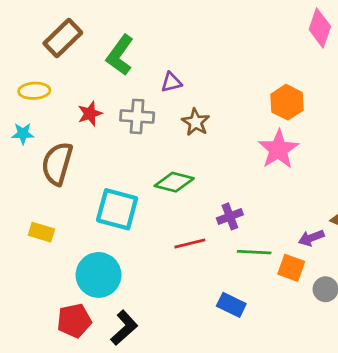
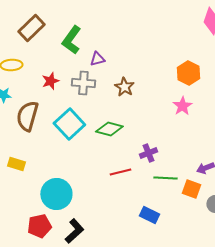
purple triangle: (171, 82) -> (97, 59), moved
pink star: (278, 149) -> (182, 106), size x0.7
cyan square: (117, 209) -> (69, 124), moved, turned 32

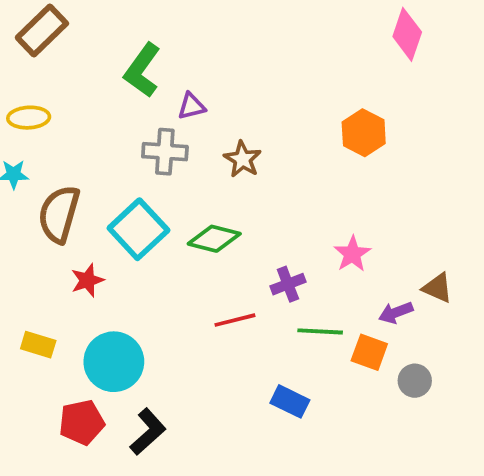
brown rectangle: (31, 28) -> (42, 31), moved
red star: (50, 81) -> (87, 280), moved
pink star: (182, 106) -> (352, 254), moved
yellow rectangle: (16, 164) -> (38, 345), moved

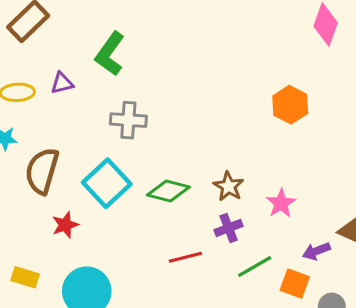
purple triangle: (191, 106) -> (62, 83), moved
brown star: (243, 159) -> (229, 186), moved
green line: (320, 331) -> (255, 267), turned -33

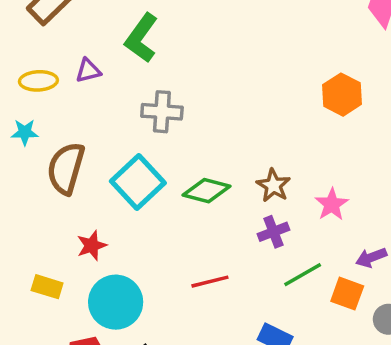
red star: (65, 225) -> (92, 246), moved
red line: (185, 257) -> (210, 282), moved

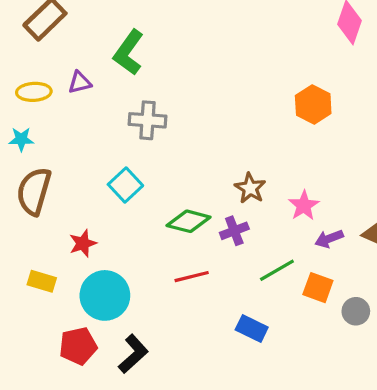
brown semicircle: (66, 168) -> (34, 191), moved
cyan square: (138, 182) -> (125, 185), size x0.7
green diamond: (207, 191) -> (189, 221), moved
purple cross: (273, 232) -> (234, 231), moved
purple arrow: (371, 258) -> (329, 239), moved

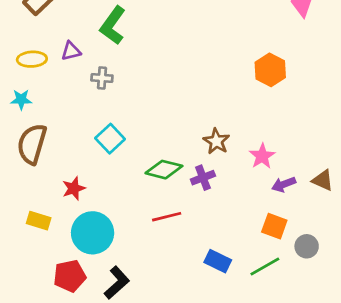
gray cross: (147, 120) -> (102, 78), moved, size x0.7
green line: (277, 270) -> (265, 266), moved

